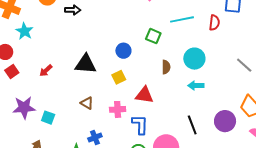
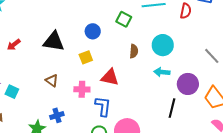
purple circle: (225, 121) -> (188, 84), moved
black line: (192, 125) -> (172, 108), moved, turned 30

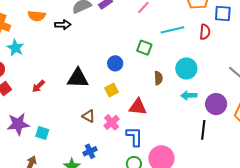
brown triangle: (52, 80) -> (89, 116), moved
pink cross: (82, 89) -> (112, 122), turned -35

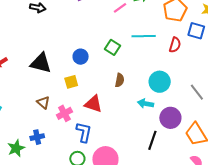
cyan circle: (186, 68) -> (160, 82), moved

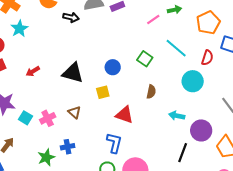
cyan line: (144, 36) -> (176, 48), turned 40
cyan circle: (160, 82) -> (193, 81), moved
pink cross: (64, 113) -> (48, 118), moved

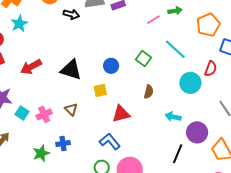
red semicircle: (207, 58) -> (211, 69), moved
red arrow: (33, 71) -> (31, 67), size x1.5
red triangle: (124, 115) -> (121, 114), turned -36
blue L-shape: (114, 143) -> (110, 141), turned -55

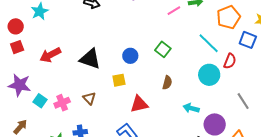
cyan line: (175, 49) -> (209, 43), moved

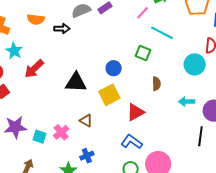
cyan line: (209, 43) -> (162, 33), moved
red arrow: (50, 55) -> (34, 69), moved
yellow square: (119, 80) -> (109, 95), size x1.5

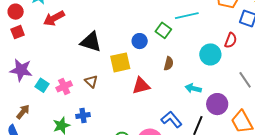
cyan line: (162, 33) -> (187, 16), turned -55
blue circle: (114, 68) -> (140, 41), moved
blue L-shape: (132, 142) -> (171, 120), moved

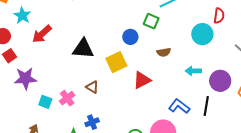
brown semicircle: (169, 63) -> (164, 52), turned 80
purple star: (21, 70) -> (25, 78), moved

